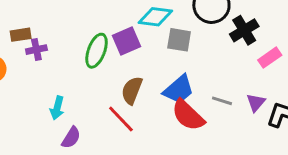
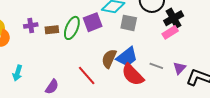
brown rectangle: (21, 35) -> (52, 30), moved
pink rectangle: (270, 58) -> (170, 32), moved
brown semicircle: (132, 90) -> (109, 59), moved
cyan arrow: (57, 108) -> (17, 73), moved

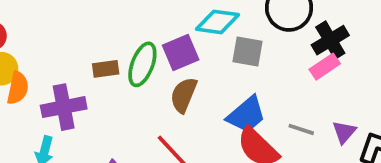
purple cross: (31, 25) -> (64, 107), moved, size x1.6
brown semicircle: (109, 59) -> (184, 95), moved

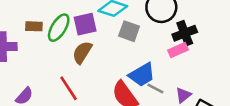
blue trapezoid: (246, 115) -> (142, 75), moved

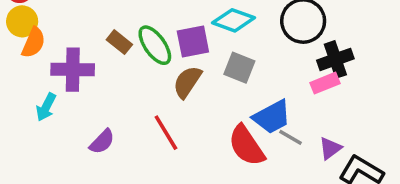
brown rectangle: (34, 26) -> (119, 42), turned 35
green ellipse: (59, 28) -> (155, 45), turned -68
gray square: (129, 31) -> (239, 68), moved

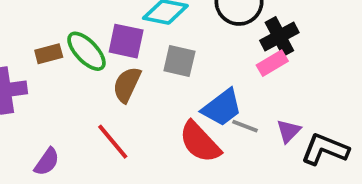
brown rectangle: (119, 42) -> (49, 54), turned -45
purple square: (193, 42) -> (126, 41), turned 32

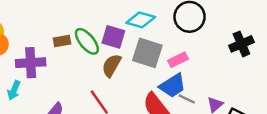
black cross: (279, 37) -> (241, 44), moved
gray square: (179, 61) -> (147, 53), size x1.4
pink rectangle: (272, 63) -> (178, 60), moved

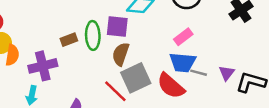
green ellipse: (87, 41) -> (93, 35), turned 48
gray square: (147, 53) -> (136, 78), moved, turned -32
blue trapezoid: (173, 86) -> (183, 62), turned 48

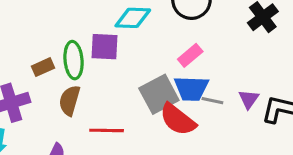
brown semicircle: (121, 54) -> (70, 100), moved
gray square: (136, 78) -> (159, 94), moved
red line: (115, 91) -> (107, 130), turned -40

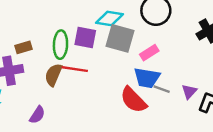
brown rectangle: (43, 67) -> (24, 47), moved
gray square: (159, 94) -> (120, 38), moved, turned 36
red line: (107, 130) -> (75, 69), moved

